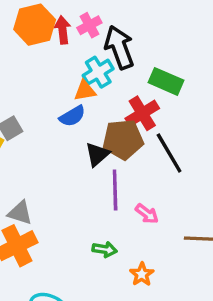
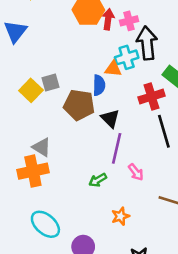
blue semicircle: (72, 116) -> (99, 85), turned -72
brown pentagon: (123, 139) -> (79, 105), moved
black triangle: (97, 154) -> (110, 118), turned -48
green arrow: (105, 249) -> (98, 180), moved, turned 126

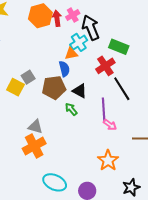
purple line: (117, 148) -> (104, 110), moved
green arrow: (98, 180) -> (71, 109), moved, turned 96
orange star: (120, 216) -> (108, 160), size x1.5

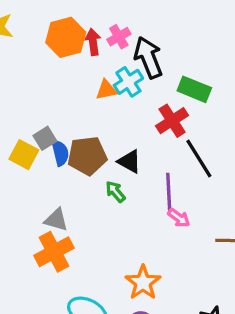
orange triangle: (71, 54) -> (106, 90), moved
blue semicircle: (64, 69) -> (60, 153), moved
orange star: (108, 160) -> (143, 283), moved

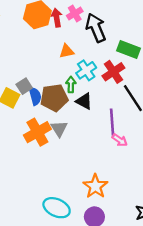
cyan cross: (128, 82) -> (86, 70), moved
green arrow: (115, 192) -> (71, 85), moved, turned 42
gray triangle: (56, 220) -> (59, 129), moved, turned 42
orange cross: (54, 252) -> (37, 132), moved

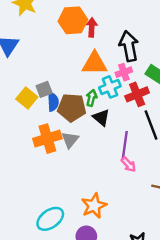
pink cross: (75, 14) -> (124, 72), moved
orange triangle: (67, 51) -> (94, 63), size x1.6
cyan ellipse: (57, 208) -> (50, 219), turned -72

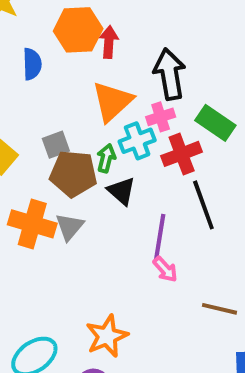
orange triangle: (94, 63) -> (112, 101), turned -44
gray square: (44, 89) -> (56, 145), moved
blue semicircle: (53, 102) -> (32, 64), moved
orange cross: (47, 139) -> (32, 224), turned 32

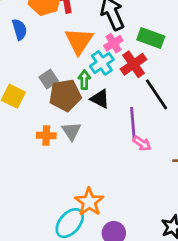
orange cross: (32, 224) -> (46, 136), size x0.6
orange star: (107, 336) -> (89, 202), moved

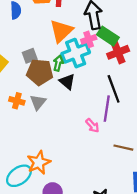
green rectangle: (151, 38) -> (108, 36), moved
cyan cross: (102, 63) -> (76, 53), size x1.4
red cross: (134, 64) -> (118, 52), moved
purple line: (133, 123) -> (107, 109), moved

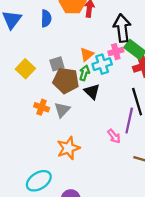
orange triangle: (61, 31) -> (87, 54), moved, size x0.6
cyan cross: (76, 53) -> (102, 64), size x0.7
orange star: (39, 162) -> (68, 148), moved

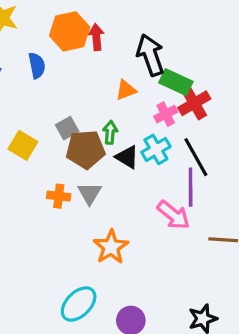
pink cross: (116, 52) -> (166, 114), moved
orange triangle: (87, 54) -> (126, 90), moved, turned 32
cyan cross: (102, 64) -> (156, 149), moved
pink arrow: (114, 136) -> (173, 215), size x1.5

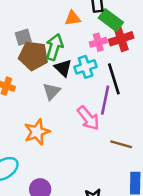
green arrow: (110, 132) -> (54, 47), size x1.5
gray triangle: (90, 193) -> (52, 91), moved

